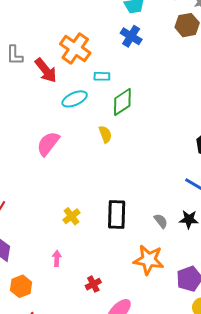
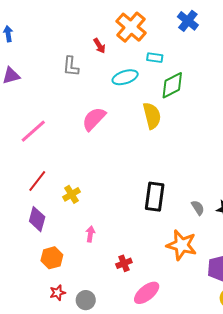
gray L-shape: (15, 55) -> (71, 66), moved
red arrow: (46, 70) -> (99, 46), size x0.6
yellow semicircle: (105, 134) -> (152, 116), size x1.5
yellow cross: (71, 216) -> (72, 194), moved

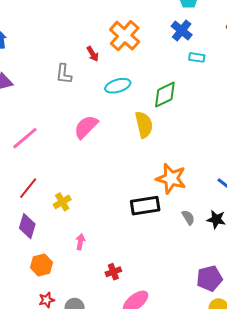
cyan rectangle: (155, 58) -> (197, 57), moved
black rectangle: (155, 197) -> (145, 206), turned 72
orange star: (182, 245) -> (171, 179), moved

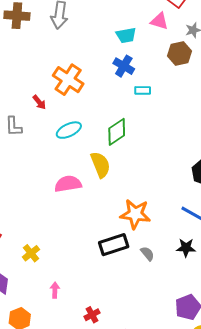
pink semicircle: (86, 127) -> (68, 184), moved, turned 44
gray semicircle: (188, 217) -> (147, 254), moved

